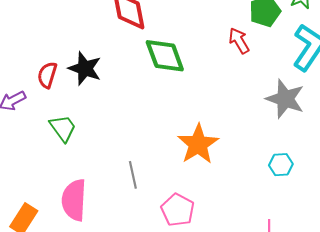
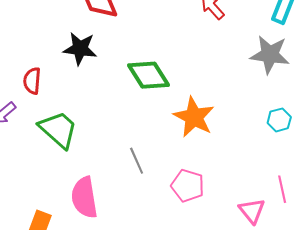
green diamond: (165, 56) -> (149, 75), moved
black star: (85, 68) -> (80, 49), moved
green trapezoid: (63, 128) -> (58, 130), size x1.4

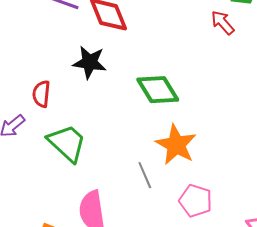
orange star: (194, 117) -> (176, 145), moved

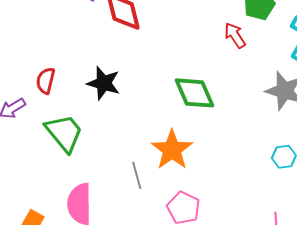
black star: (90, 62) -> (104, 83), moved
green diamond: (158, 90) -> (194, 93), moved

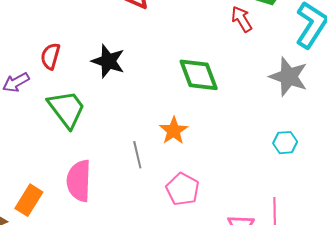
orange star: (172, 150) -> (174, 131), size x0.7

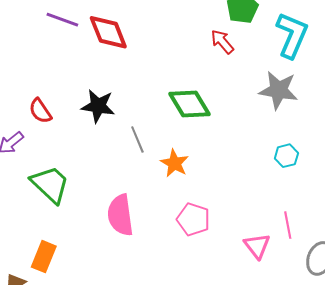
red semicircle: (50, 56) -> (40, 111), turned -40
green trapezoid: (67, 109) -> (50, 184), moved
gray line: (137, 155) -> (137, 140), moved
pink semicircle: (79, 181) -> (120, 215), moved

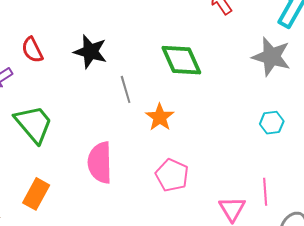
orange rectangle: (44, 257) -> (36, 194), moved

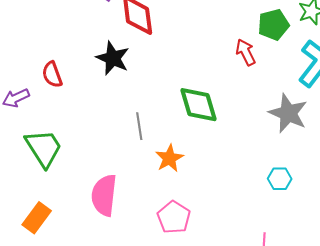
black star: (90, 52) -> (113, 58), moved

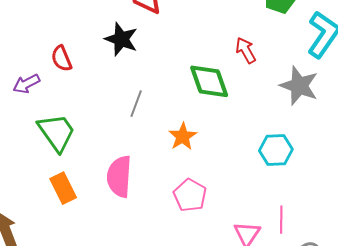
red arrow: (246, 52) -> (246, 50), moved
gray line: (139, 126) -> (136, 104), moved, turned 32
cyan hexagon: (280, 179) -> (276, 150), moved, size x1.4
orange rectangle: (37, 218) -> (63, 188), moved, turned -60

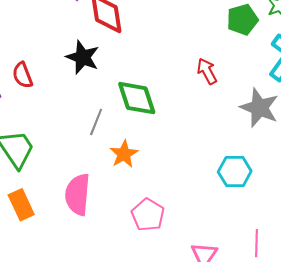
green diamond: (209, 81) -> (137, 98), moved
orange star: (183, 136) -> (124, 154), moved
pink line: (281, 220) -> (256, 243), moved

